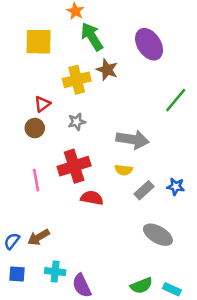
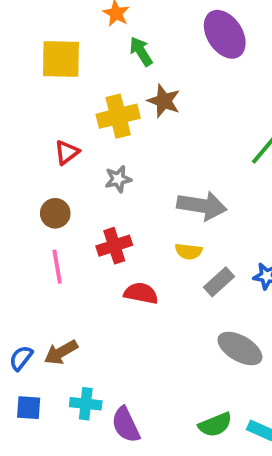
green arrow: (92, 37) -> (141, 51), size x0.7
purple ellipse: (149, 44) -> (225, 34), moved
brown circle: (35, 128) -> (55, 213), moved
red cross: (74, 166) -> (114, 246), size x0.7

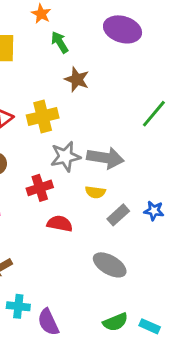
purple ellipse: (225, 34) -> (123, 29), turned -40
yellow cross: (118, 116) -> (43, 117), moved
gray star: (118, 179) -> (65, 156), moved, size x1.5
gray ellipse: (240, 349) -> (110, 265), moved

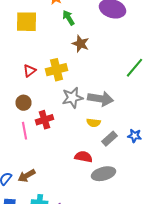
red cross: (40, 188) -> (44, 120), moved
red semicircle: (60, 224) -> (84, 157), moved
gray ellipse: (110, 265) -> (104, 174), turned -45

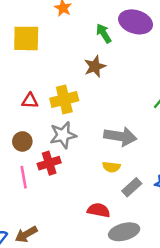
green arrow: (68, 18) -> (104, 33), moved
brown star: (80, 44) -> (95, 66), turned 30
red triangle: (30, 71) -> (30, 101), turned 40
gray star: (72, 98) -> (63, 135), moved

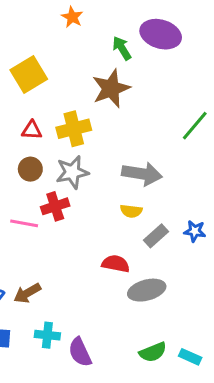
yellow square: (26, 38) -> (29, 74), moved, turned -32
brown star: (95, 66) -> (111, 88), size x1.4
brown circle: (22, 141) -> (30, 169), moved
pink line: (24, 177) -> (24, 223), turned -70

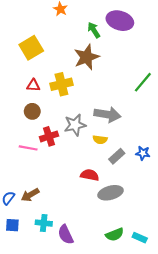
gray star: (72, 172) -> (75, 125), moved

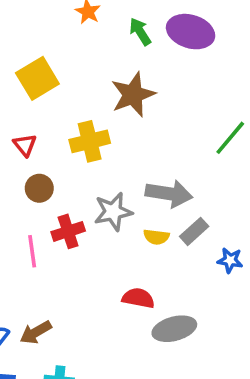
green arrow: (94, 30) -> (140, 32), moved
red triangle: (33, 85) -> (25, 145), moved, turned 48
pink line: (28, 148) -> (32, 251), turned 72
gray rectangle: (117, 156) -> (194, 231), moved

